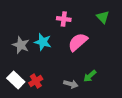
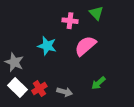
green triangle: (103, 17) -> (96, 13), moved
gray star: (21, 45) -> (14, 62), moved
gray arrow: (71, 84) -> (65, 92), moved

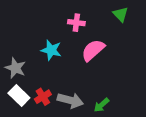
green triangle: (96, 13) -> (121, 14), moved
green arrow: (98, 83) -> (101, 105), moved
gray arrow: (65, 92) -> (70, 100), size x1.5

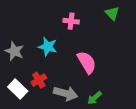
pink semicircle: (93, 50) -> (87, 62), moved, turned 100
gray star: (15, 68) -> (14, 51), moved
red cross: (43, 97) -> (39, 80), moved

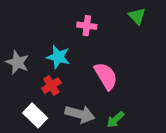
red cross: (39, 80) -> (51, 86), moved
white rectangle: (18, 89) -> (35, 115), moved

